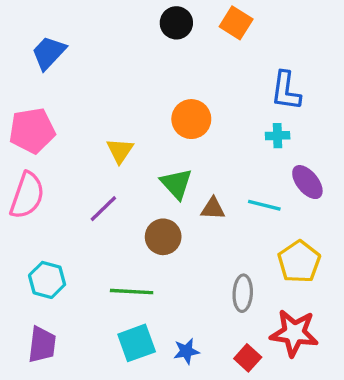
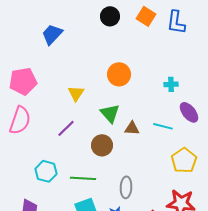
blue trapezoid: (49, 53) -> (52, 34), moved
blue L-shape: (286, 91) -> (176, 22), moved
cyan hexagon: (47, 280) -> (46, 171), moved
gray ellipse: (243, 293) -> (126, 187), moved

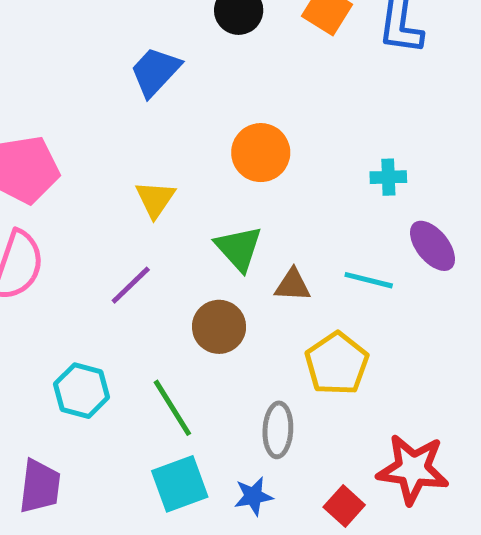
blue trapezoid: (52, 34) -> (155, 72), moved
yellow pentagon: (184, 160) -> (337, 364), moved
green line: (83, 178) -> (172, 408), turned 55

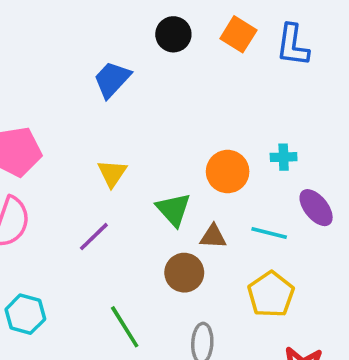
orange circle: (261, 153) -> (228, 172), moved
brown circle: (219, 327) -> (184, 273), moved
yellow pentagon: (337, 364) -> (271, 294), moved
cyan hexagon: (82, 391) -> (25, 314), moved

